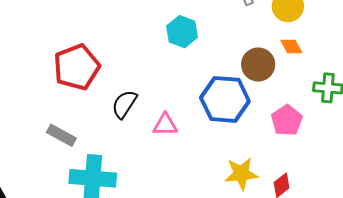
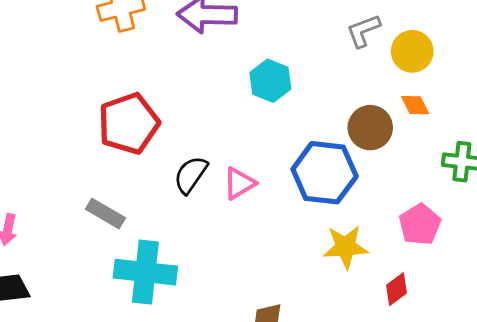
pink pentagon: (287, 120) -> (420, 225), moved
pink triangle: (165, 125) -> (239, 183), moved, turned -32
yellow star: (241, 174) -> (346, 247), moved

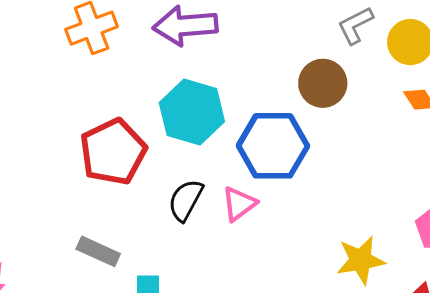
cyan hexagon: (270, 81) -> (192, 112), moved, size x1.4
brown circle: (370, 128) -> (323, 83), moved
blue hexagon: (325, 173) -> (273, 146), moved

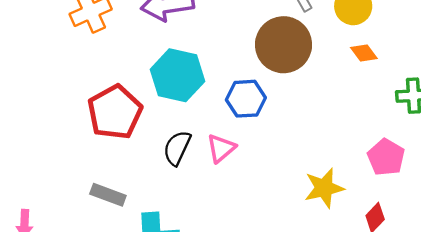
brown circle: (323, 83) -> (284, 45), size x1.4
blue hexagon: (273, 146) -> (246, 99), size x0.7

